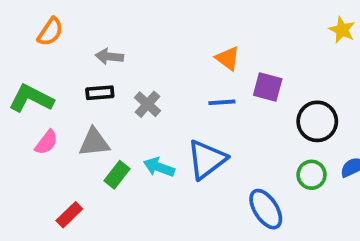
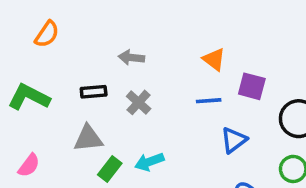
gray arrow: (109, 57) -> (131, 58), moved
pink semicircle: (46, 142) -> (29, 165), moved
blue triangle: (207, 159) -> (234, 140), moved, size x0.7
cyan arrow: (159, 167) -> (149, 162), turned -40

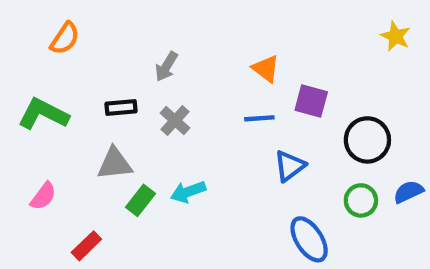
gray arrow: (131, 58) -> (166, 66), turned -65

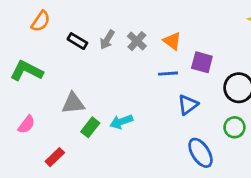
black rectangle: (121, 108) -> (77, 41), moved, turned 36
gray cross: (175, 120) -> (137, 41), moved

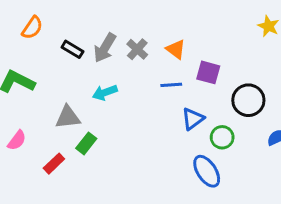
gray arrow: (107, 40) -> (105, 48), size x1.4
cyan arrow: (121, 122) -> (105, 93), moved
green circle: (234, 127) -> (222, 137), moved
red rectangle: (55, 157) -> (54, 164), moved

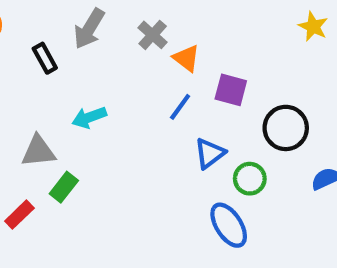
gray arrow: (105, 48) -> (89, 29), moved
black rectangle: (72, 49) -> (45, 58), turned 30
gray cross: (137, 49) -> (153, 35), moved
blue line: (171, 85) -> (180, 107), turned -50

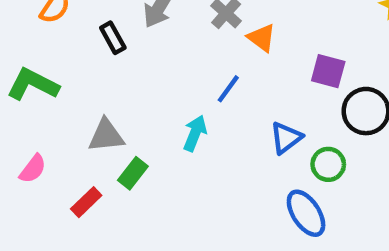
purple square: (231, 90) -> (328, 71), moved
blue line: (180, 107) -> (228, 89), moved
cyan arrow: (89, 117) -> (195, 133), moved, turned 132

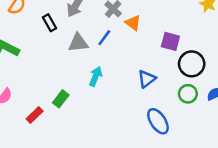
blue line: (228, 89) -> (104, 38), moved
gray triangle: (106, 135) -> (78, 43), moved
green circle: (328, 164) -> (188, 94), moved

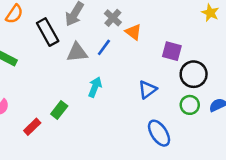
black rectangle: (50, 23) -> (48, 32), size x1.5

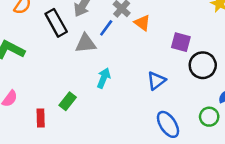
blue line: (104, 47) -> (106, 28), moved
green circle: (190, 105) -> (209, 117), moved
red rectangle: (32, 127) -> (41, 118), turned -48

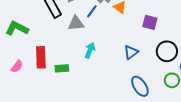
black circle: (203, 65) -> (167, 51), moved
green rectangle: (68, 101) -> (62, 68), turned 48
red rectangle: (41, 118) -> (41, 57), moved, size x1.5

